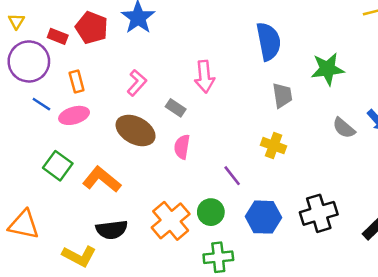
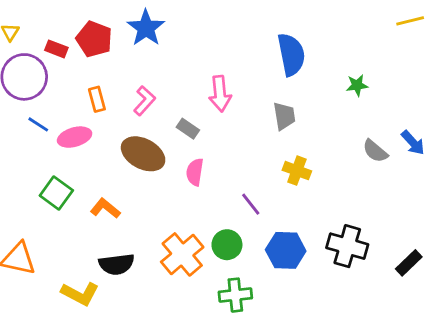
green star: (328, 69) -> (357, 85), size x0.6
orange rectangle: (77, 82) -> (97, 99), moved
gray trapezoid: (282, 95) -> (284, 116), moved
orange L-shape: (102, 179) -> (105, 208), size x0.7
black cross: (319, 213) -> (347, 246), turned 33

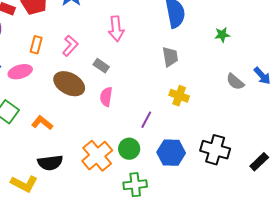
pink arrow: (220, 94) -> (116, 29), moved
orange rectangle: (97, 99) -> (36, 45), turned 30
purple line: (251, 204) -> (146, 120), turned 66

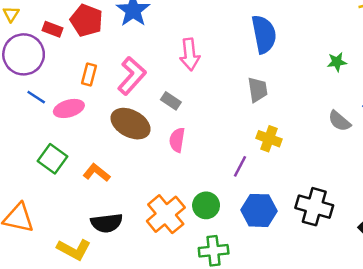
green star: (222, 35) -> (337, 62), moved
pink L-shape: (70, 46) -> (132, 76), size x1.4
purple line: (146, 120) -> (240, 166), moved

